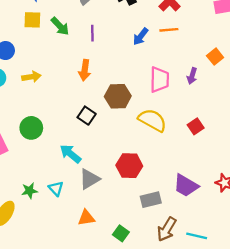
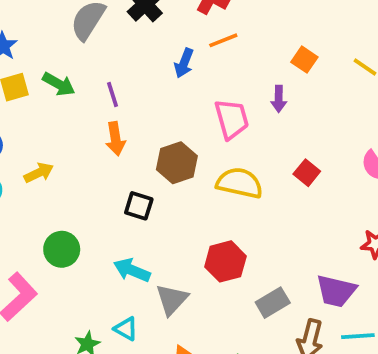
purple line: (92, 33) -> (112, 94), moved
purple trapezoid: (186, 186) -> (336, 291), moved

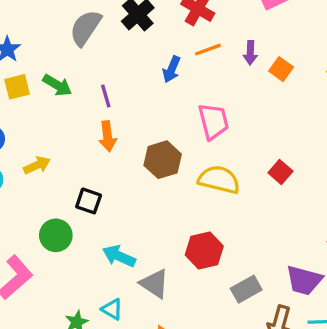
purple arrow: (279, 99) -> (250, 53), moved
black square: (139, 206) -> (89, 201), moved
gray triangle: (172, 299) -> (154, 284), turned -40

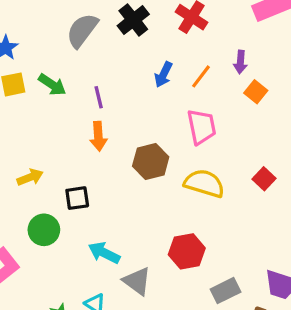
orange line: (208, 50) -> (201, 76), moved, turned -35
orange square: (281, 69) -> (256, 92), moved
yellow arrow: (37, 165) -> (30, 177), moved
black square: (89, 201) -> (77, 198), turned -30

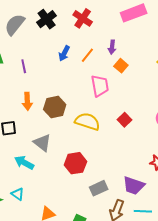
pink trapezoid: (202, 127) -> (100, 86), moved
orange arrow: (98, 136) -> (27, 101), moved
gray triangle: (137, 281) -> (42, 143), moved

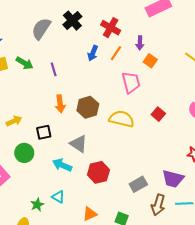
red cross: (83, 18) -> (111, 28), moved
red hexagon: (75, 163) -> (98, 172), moved

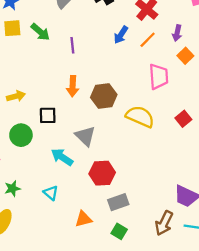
gray rectangle: (138, 184) -> (118, 202), moved
green star: (37, 205) -> (12, 189), moved

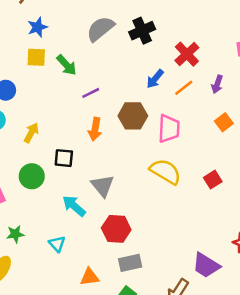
purple line: (72, 45) -> (91, 93), moved, turned 63
orange square: (185, 56) -> (224, 122), moved
pink trapezoid: (159, 77) -> (169, 129), moved
yellow arrow: (16, 96) -> (31, 133), turned -54
brown hexagon: (104, 96) -> (133, 116), moved

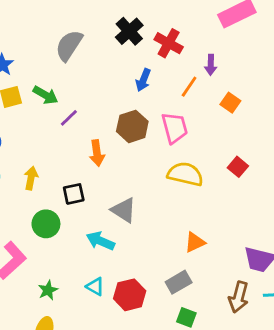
black cross: (142, 31) -> (129, 31), moved
orange line: (184, 88) -> (189, 87), moved
purple line: (91, 93) -> (69, 118), moved
red hexagon: (116, 229) -> (130, 295), moved
orange triangle: (90, 277) -> (195, 242), moved

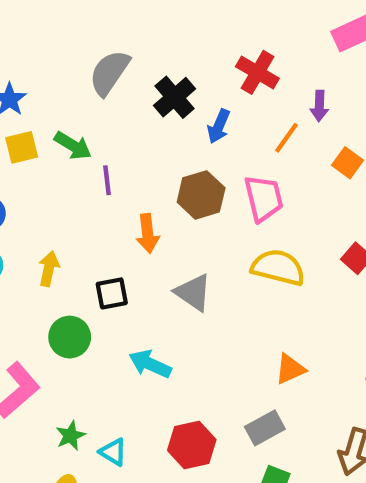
black cross: (129, 31) -> (175, 97), moved
purple line: (69, 118) -> (107, 180), turned -54
gray triangle: (124, 210) -> (193, 292), moved
cyan triangle: (95, 287) -> (113, 452), moved

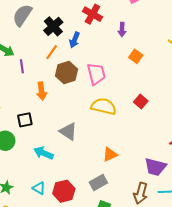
orange line: (287, 138) -> (52, 52), moved
gray triangle: (193, 292) -> (68, 131), moved
cyan triangle: (113, 452) -> (39, 188), moved

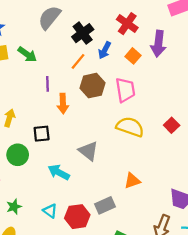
purple arrow: (122, 30) -> (158, 44), size x1.6
orange square: (136, 56) -> (133, 56), moved
purple line: (22, 66) -> (47, 84), moved
gray rectangle: (98, 183) -> (105, 205), moved

